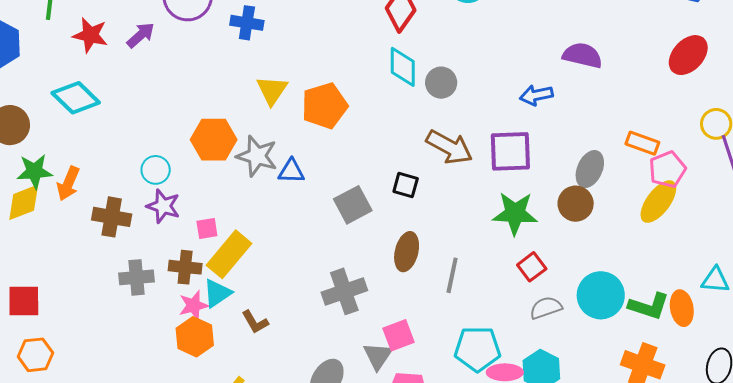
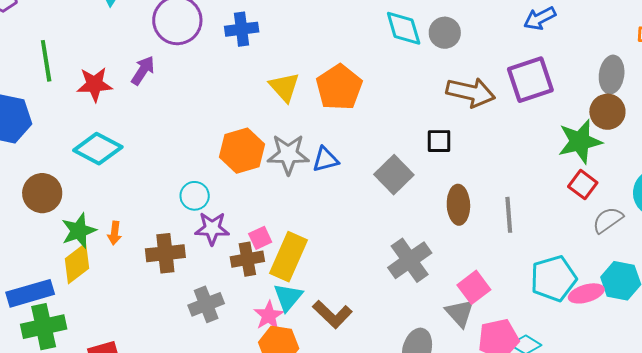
orange arrow: (68, 184) -> (115, 233), size x0.7
green star: (515, 213) -> (580, 141), moved
brown cross: (185, 267) -> (247, 259), moved
brown L-shape: (255, 322) -> (332, 314), size x1.4

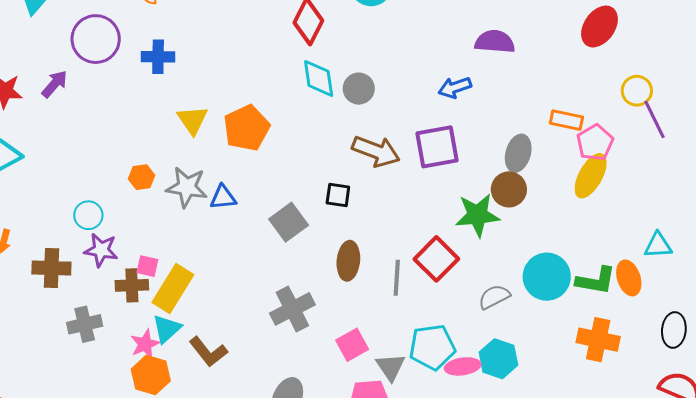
orange hexagon: (242, 151) -> (142, 177), size x0.6
red square: (583, 185) -> (436, 259), moved, size x1.5
pink square: (260, 238) -> (147, 266), turned 30
gray triangle: (460, 313) -> (391, 367), moved

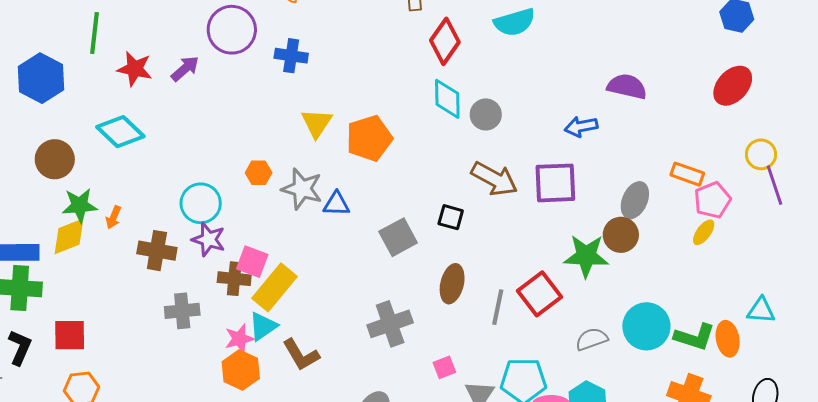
yellow ellipse: (591, 176) -> (704, 232), size x0.6
cyan circle: (88, 215) -> (201, 203), size x1.4
pink square: (147, 266) -> (252, 262), size x1.4
pink square: (352, 345) -> (444, 367), size x0.7

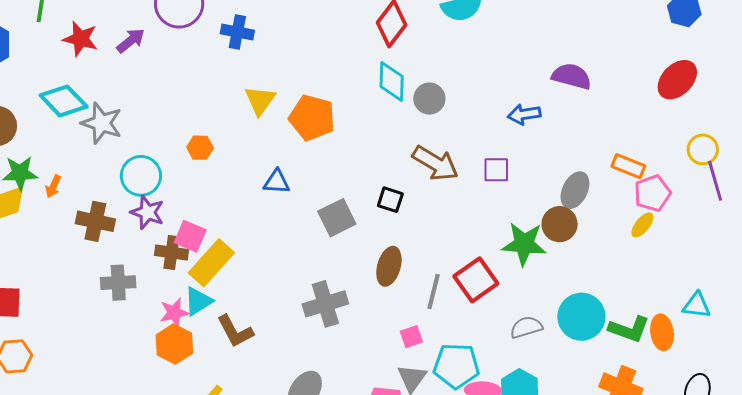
orange pentagon: (369, 138) -> (312, 118), turned 30
purple square: (555, 183) -> (496, 170), size x0.6
gray star: (302, 189) -> (102, 123), moved
pink square: (444, 367) -> (411, 337), moved

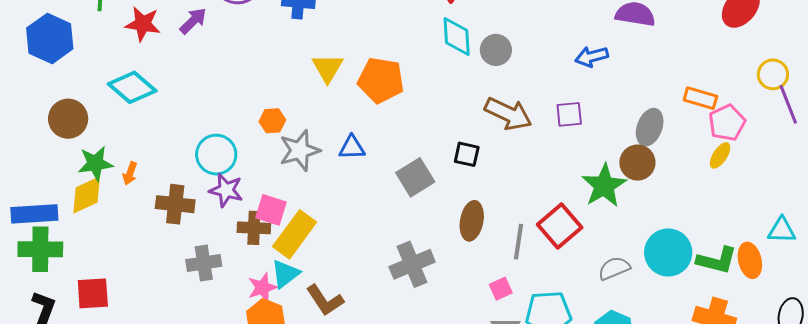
gray star: (102, 123) -> (300, 150), moved, turned -30
green star: (524, 244) -> (604, 186), turned -30

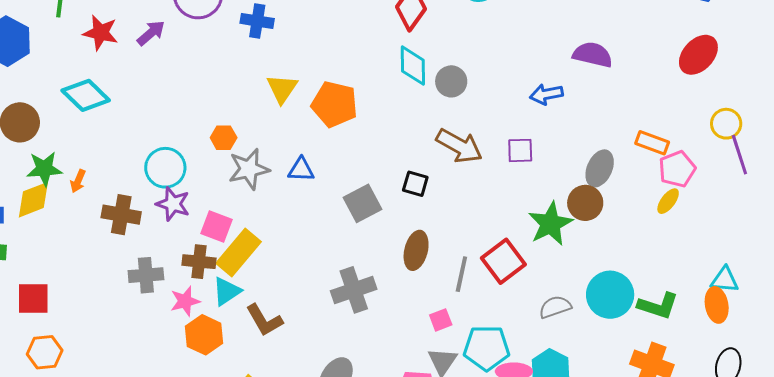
brown cross: (254, 228) -> (199, 262), moved
orange ellipse: (750, 260) -> (717, 305), moved
pink star: (262, 287) -> (185, 301), moved

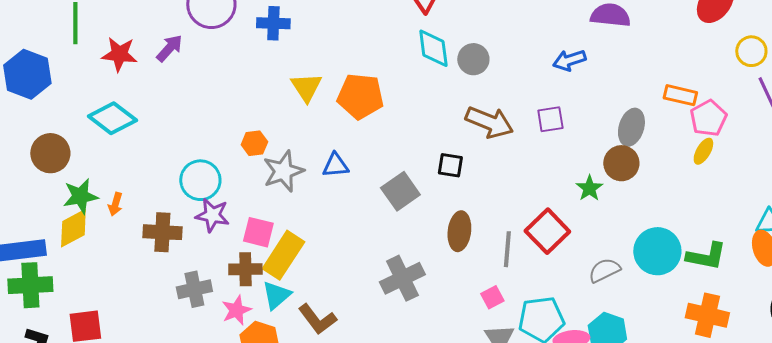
yellow circle: (726, 124) -> (751, 51), moved
green star: (550, 224) -> (589, 188), size x0.6

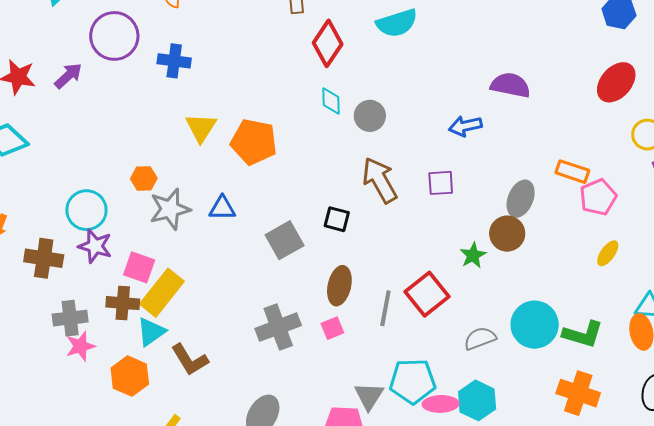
cyan diamond: (433, 48) -> (331, 101), size x0.7
brown arrow: (489, 122) -> (380, 180), turned -147
yellow ellipse: (703, 151) -> (608, 253), moved
pink square: (492, 297) -> (332, 328), moved
pink star: (236, 310) -> (80, 346), moved

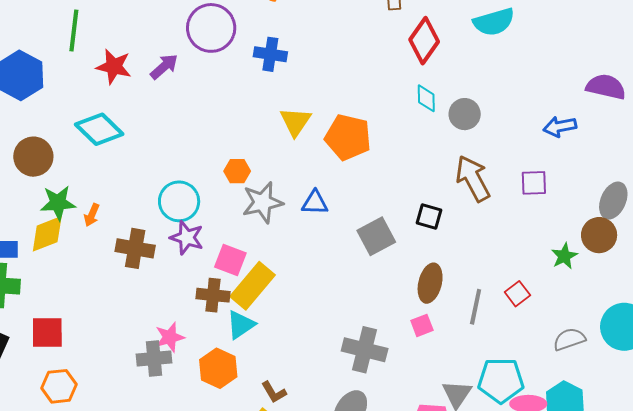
red square: (427, 294) -> (517, 294), size x0.6
gray cross: (70, 318) -> (154, 359), moved
gray cross: (278, 327) -> (365, 350), moved, turned 33
brown L-shape: (190, 360) -> (274, 392), moved, size x0.7

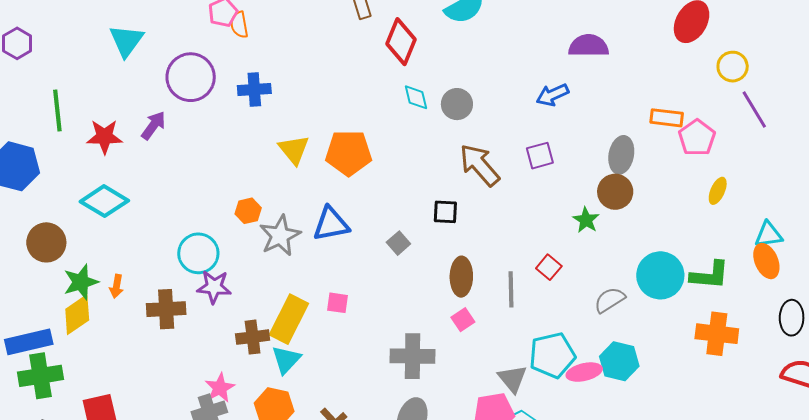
blue triangle: (315, 203) -> (331, 224), size x1.4
gray square: (376, 236) -> (398, 243), size x0.6
pink square: (230, 260) -> (337, 303), moved, size x0.7

